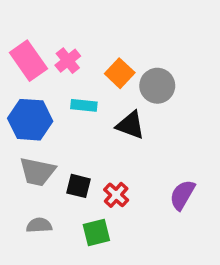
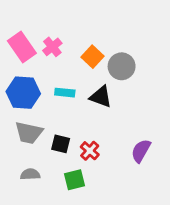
cyan rectangle: (84, 105) -> (65, 93), moved

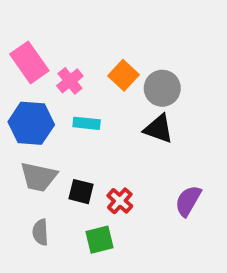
pink cross: (52, 47) -> (70, 81), moved
black triangle: (101, 97) -> (159, 129), moved
gray semicircle: (30, 174) -> (40, 232), turned -90

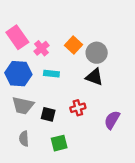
red cross: (120, 201) -> (78, 108), moved, turned 32

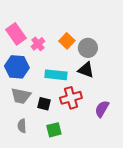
cyan rectangle: (51, 74) -> (56, 75), moved, size x1.5
red cross: (78, 108) -> (71, 98), size x1.5

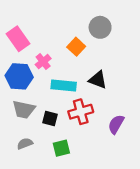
pink cross: (38, 44) -> (43, 62), moved
gray circle: (88, 48) -> (100, 27), moved
gray semicircle: (22, 126) -> (25, 144), turned 72

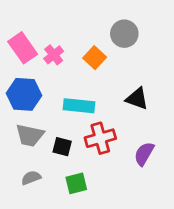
pink cross: (43, 62) -> (54, 55), moved
black triangle: (98, 80) -> (137, 99), moved

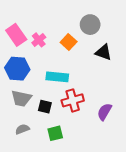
black triangle: (137, 99) -> (103, 52), moved

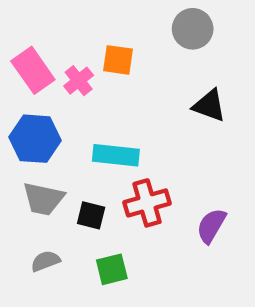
gray circle: (90, 25) -> (193, 29), moved
orange square: (69, 42) -> (118, 60), moved, turned -35

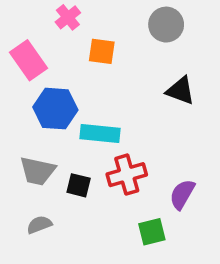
pink cross: (79, 81) -> (68, 17), moved
blue hexagon: (35, 139) -> (55, 109), moved
green square: (112, 269) -> (152, 232), moved

